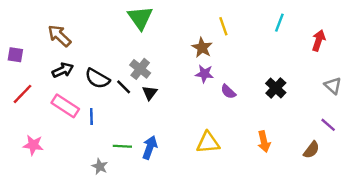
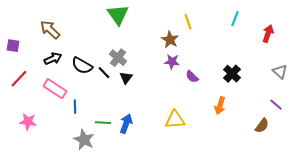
blue line: (91, 117) -> (75, 107), moved
orange arrow: (264, 142) -> (220, 106), moved, turned 30
gray star: (100, 166) -> (84, 140), size x1.5

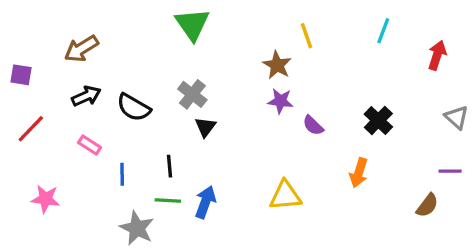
brown arrow: (50, 30) -> (81, 49), turned -75
black line: (104, 73) -> (169, 166), moved, turned 40
pink rectangle: (55, 89) -> (90, 145), size x0.6
purple line: (276, 105) -> (450, 171), turned -40

